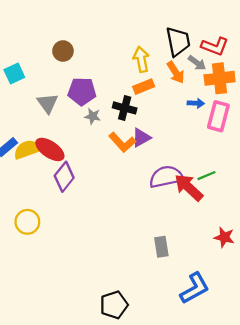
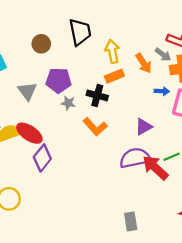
black trapezoid: (178, 42) -> (80, 32), moved
purple triangle: (141, 138) -> (144, 127), moved

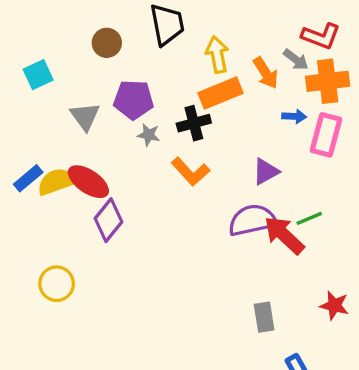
orange rectangle: (114, 76) -> (221, 93), size x1.4
black cross: (97, 95) -> (194, 123), turned -30
gray rectangle: (131, 221) -> (264, 317), moved

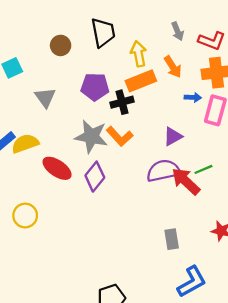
gray arrow: (296, 60) -> (178, 31), moved, turned 30
purple pentagon: (134, 100) -> (95, 87), moved
gray star: (149, 135) -> (91, 136), moved, size x2.0
red ellipse: (88, 182) -> (57, 168), moved
purple diamond: (108, 220) -> (95, 177), moved

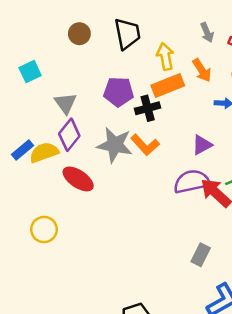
brown circle: (61, 45) -> (79, 34), moved
purple diamond: (95, 177) -> (69, 135), moved
gray rectangle: (172, 239) -> (201, 255), turned 36

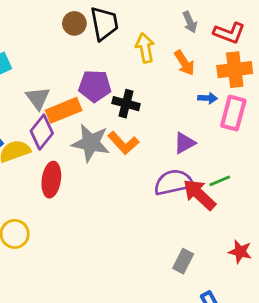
brown circle: (79, 34) -> (74, 23), moved
orange rectangle: (168, 85) -> (64, 110), moved
black cross: (148, 108) -> (126, 104), turned 30
red ellipse: (78, 179) -> (51, 180), turned 64

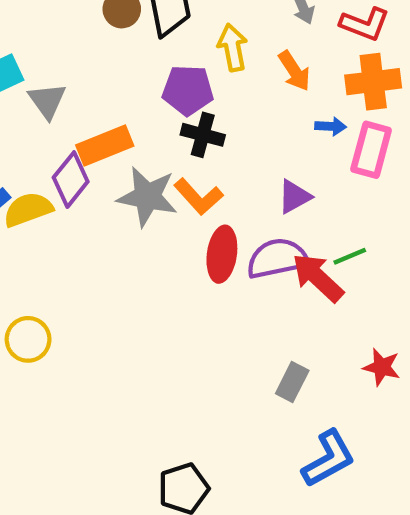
purple pentagon: (95, 86) -> (188, 90), moved
gray triangle: (38, 98) -> (47, 101), moved
red ellipse: (51, 180) -> (222, 254), moved

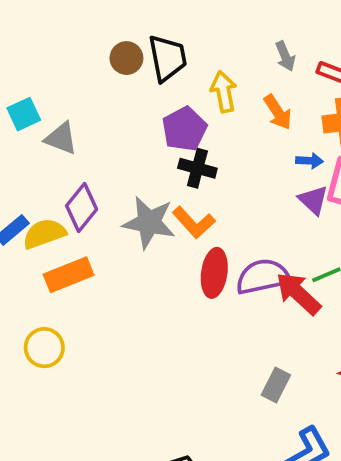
purple pentagon: (188, 90) -> (184, 129), turned -30
gray triangle: (47, 101) -> (61, 138), turned -33
orange rectangle: (105, 145) -> (69, 275), moved
purple triangle: (294, 197) -> (313, 200), moved, turned -48

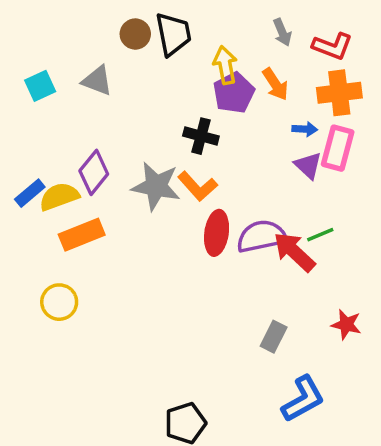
purple pentagon: (184, 129) -> (234, 93), moved
gray triangle: (61, 138) -> (97, 81), moved

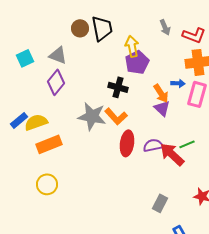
orange arrow: (275, 84) -> (161, 93), moved
purple triangle: (308, 165) -> (162, 108), moved
purple diamond: (94, 172) -> (56, 82), moved
purple semicircle: (262, 236) -> (153, 145), size x0.7
yellow circle: (59, 302) -> (47, 184), moved

